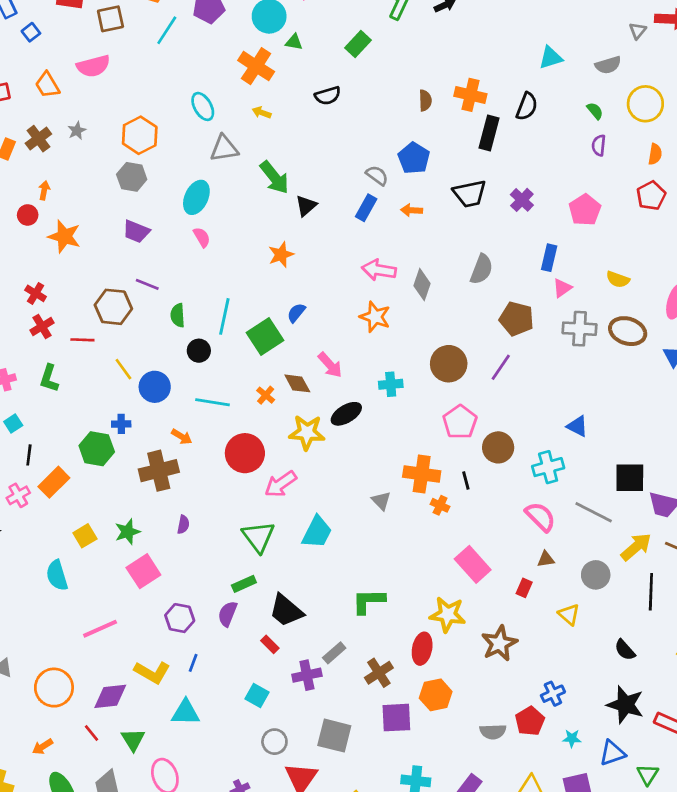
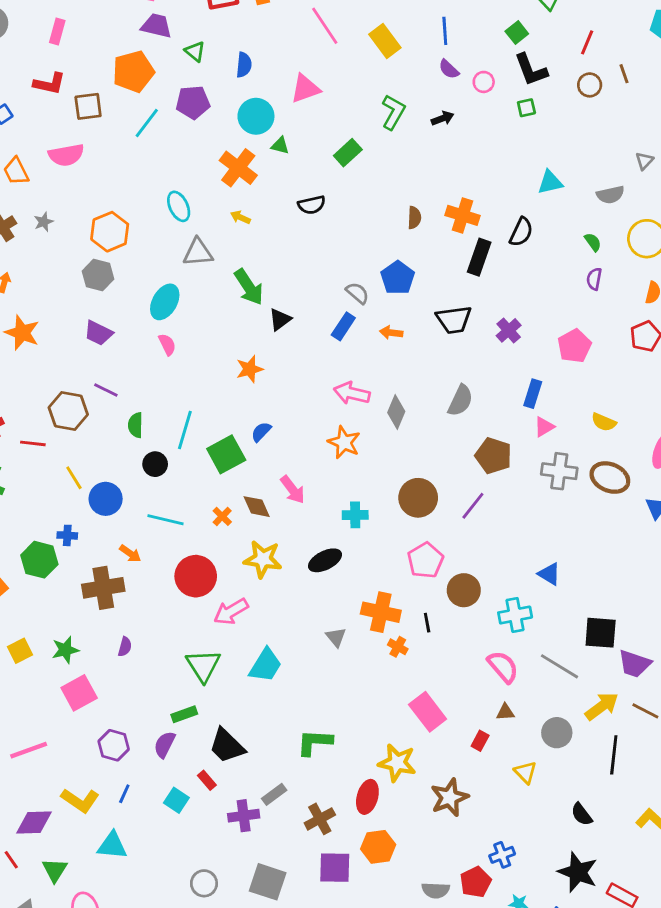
black ellipse: (346, 414) -> (325, 560), moved
cyan square: (257, 695) -> (176, 800), moved

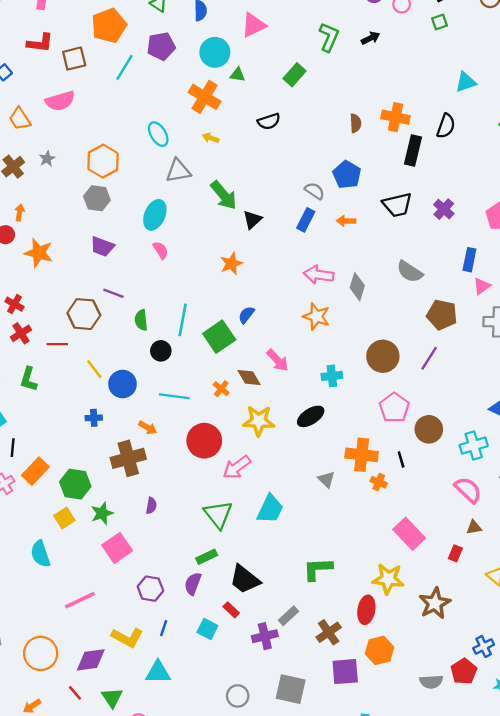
gray semicircle: (460, 401) -> (410, 272), turned 104
green hexagon: (39, 560) -> (75, 484), moved

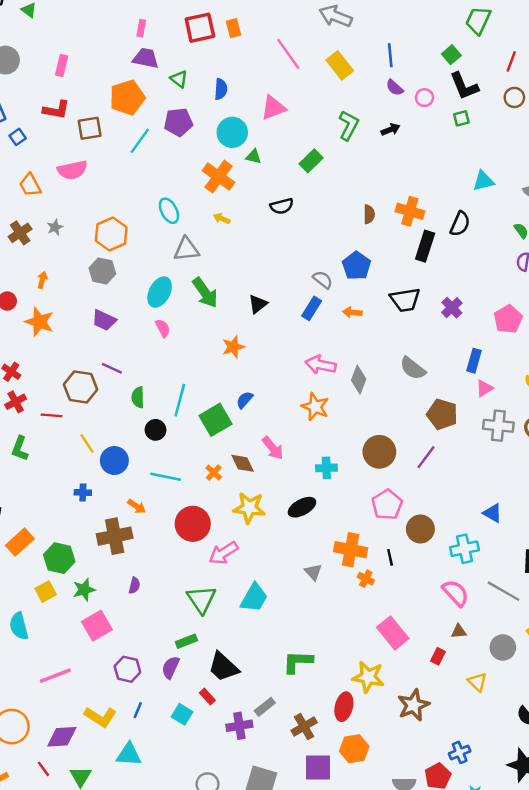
green arrow: (224, 195) -> (205, 293), moved
orange arrow: (20, 212) -> (42, 280), moved

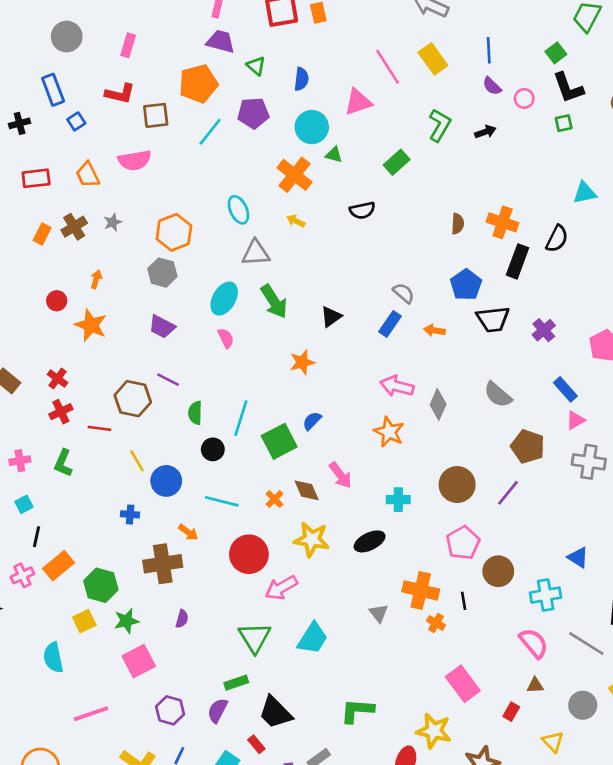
pink line: (288, 54) -> (388, 67), moved
blue pentagon: (356, 266) -> (466, 285), moved
blue rectangle: (474, 361) -> (565, 389), turned -60

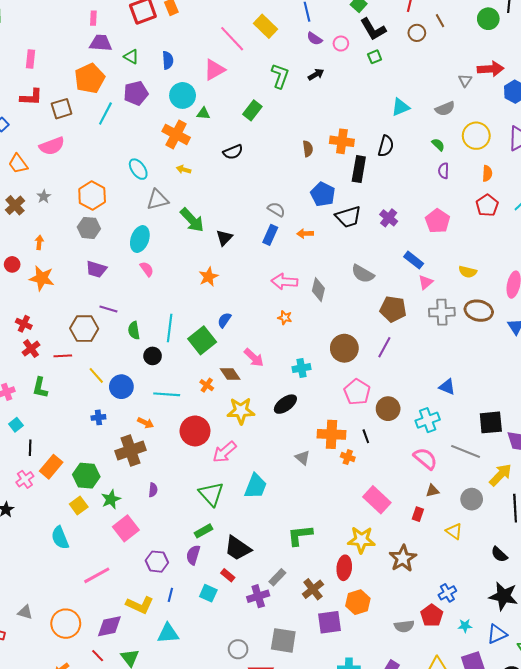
green arrow: (274, 301) -> (192, 220), moved
orange star: (389, 432) -> (285, 318), size x0.6

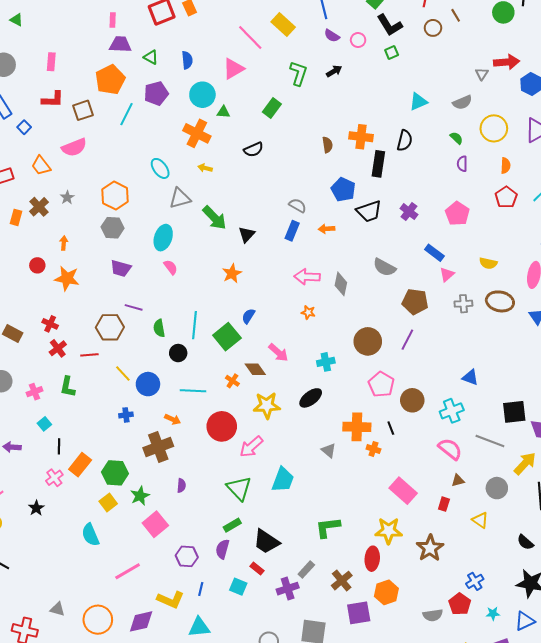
gray cross: (442, 312) -> (463, 304), size x0.7

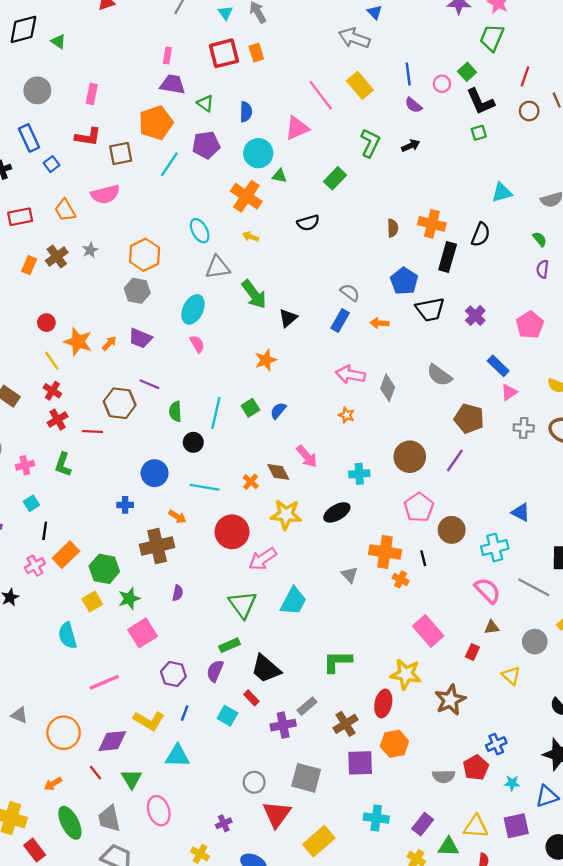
pink circle: (358, 40) -> (442, 84), moved
orange arrow: (64, 243) -> (109, 343), moved, turned 32
green square: (227, 337) -> (250, 408), moved, size x0.6
yellow line: (123, 373) -> (52, 361), moved

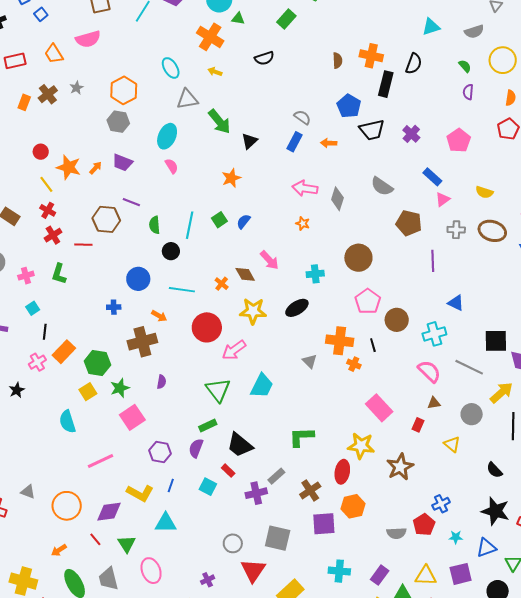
purple line: (455, 460) -> (433, 261), moved, turned -35

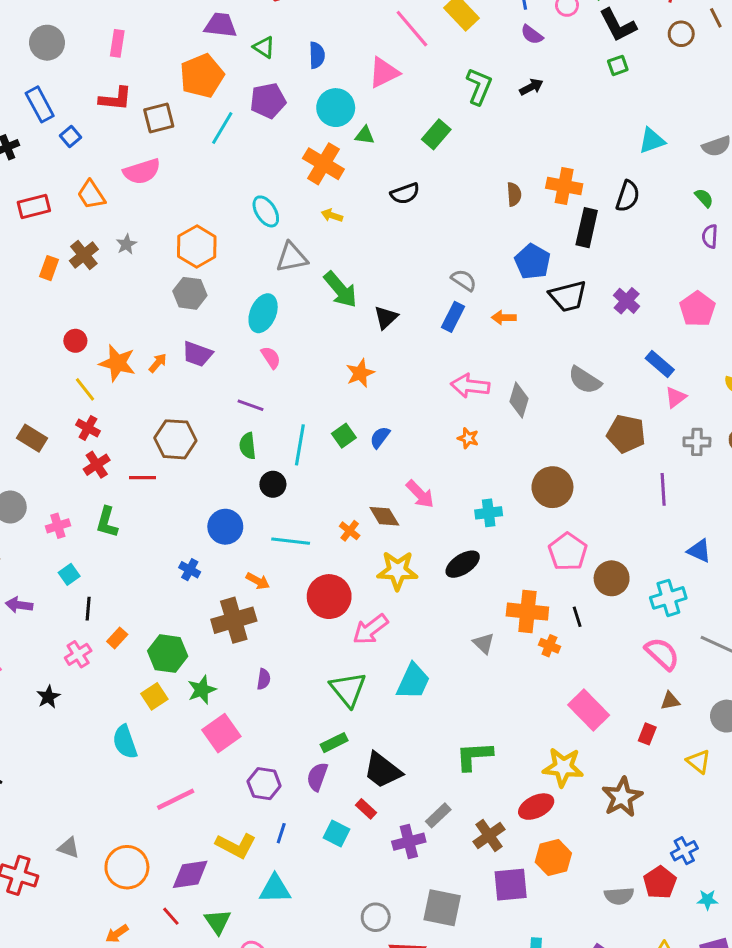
purple line: (131, 202) -> (251, 405), moved
blue cross: (114, 307) -> (190, 570), turned 32
orange rectangle: (64, 352) -> (117, 638), size x0.6
red ellipse: (342, 472) -> (536, 807), turned 55

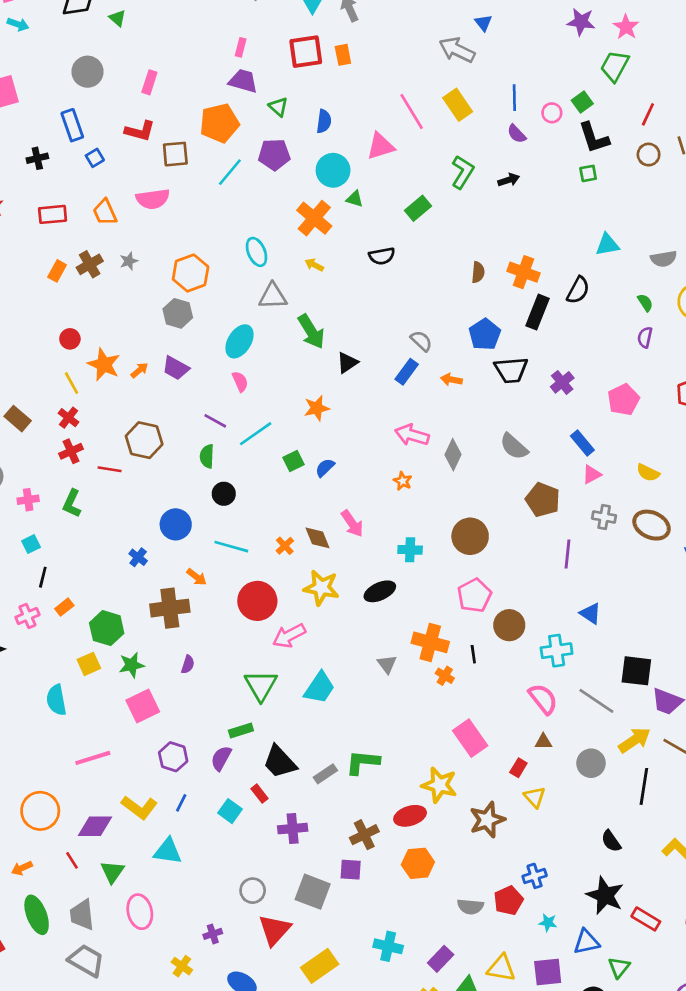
cyan line: (300, 445) -> (256, 434), moved, turned 36
yellow triangle: (699, 761) -> (535, 797), moved
gray rectangle: (438, 815) -> (325, 774), moved
purple square: (511, 885) -> (351, 870), moved, size x0.7

